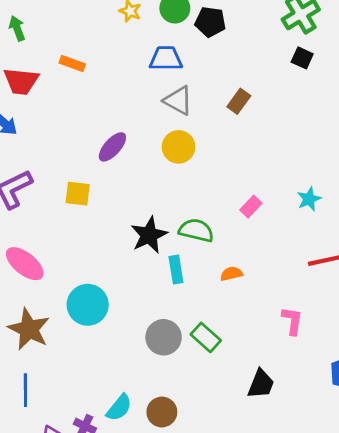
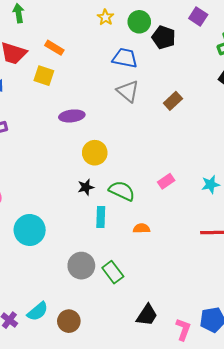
purple ellipse: (112, 147) -> (72, 116), turned 30
yellow circle: (179, 147) -> (95, 153), moved
yellow square: (78, 194) -> (44, 76), moved
black star: (149, 235) -> (86, 187), size x0.6
pink L-shape: (292, 321) -> (183, 329), moved

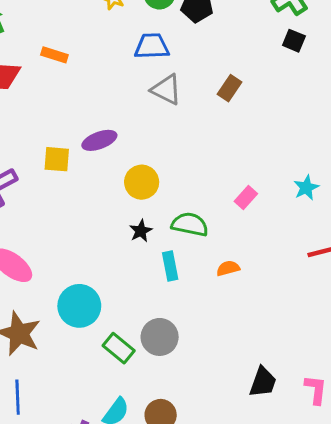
yellow square: (44, 76) -> (57, 159), moved
green rectangle: (113, 272) -> (119, 348), moved

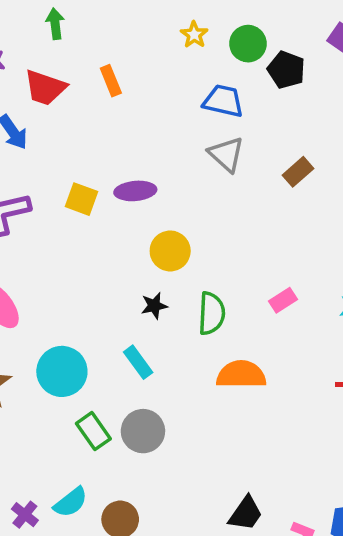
orange rectangle: (54, 55) -> (111, 81), turned 35
green semicircle: (190, 224) -> (212, 313), turned 66
cyan rectangle: (170, 266) -> (138, 362), moved, turned -40
orange semicircle: (228, 268) -> (241, 375), size x1.8

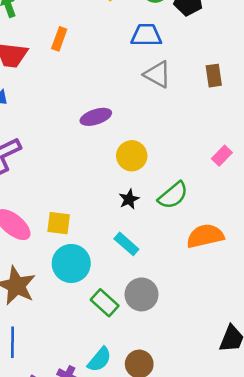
orange rectangle: (111, 81) -> (59, 39), turned 55
brown rectangle: (298, 172) -> (214, 76), turned -45
yellow square: (81, 199) -> (59, 223), moved
pink rectangle: (283, 300) -> (222, 156), moved
green semicircle: (212, 313) -> (173, 195), turned 60

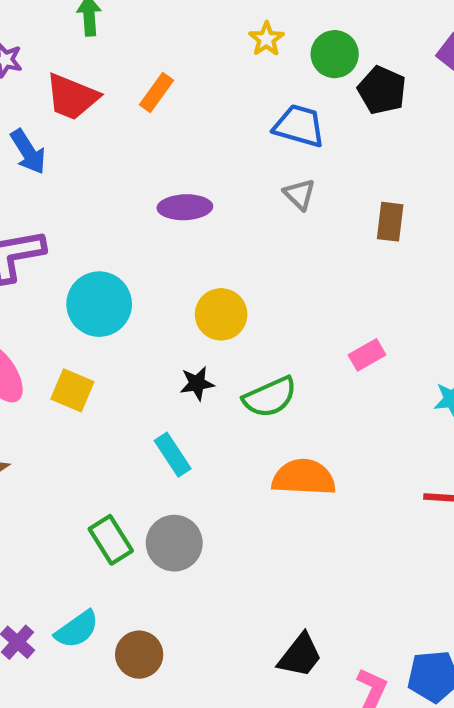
gray triangle: (157, 74) -> (299, 194), size x0.7
purple ellipse: (96, 117) -> (185, 207), moved
cyan circle: (71, 263) -> (99, 304), moved

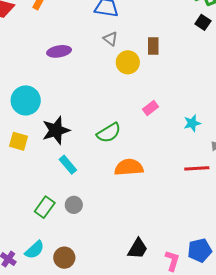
yellow circle: (221, 314) -> (128, 62), moved
black star: (197, 383) -> (56, 130), moved, size x1.8
green rectangle: (111, 540) -> (45, 207), turned 75
gray circle: (174, 543) -> (74, 205), size x0.7

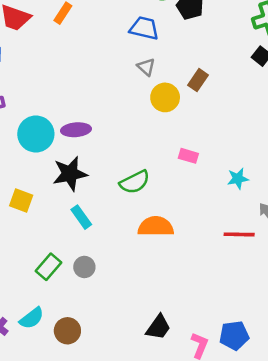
brown rectangle: (153, 46) -> (198, 80), turned 30
purple ellipse: (59, 51) -> (76, 130), moved
pink rectangle: (151, 108) -> (188, 156), turned 49
yellow square: (19, 141) -> (21, 201), moved

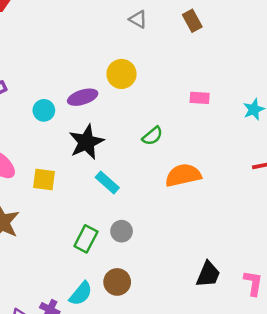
brown rectangle: (198, 80) -> (192, 21), turned -50
yellow circle: (165, 97) -> (122, 74), moved
cyan circle: (36, 134) -> (44, 110), size x0.6
green semicircle: (135, 182) -> (152, 136), size x0.7
brown circle: (67, 331) -> (117, 282), moved

